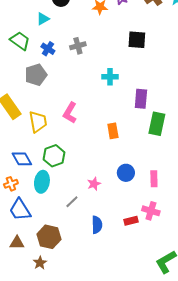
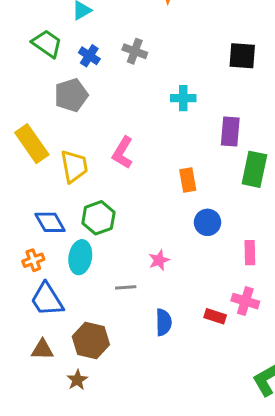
black square: (137, 40) -> (242, 56), moved
gray cross: (78, 46) -> (135, 51), turned 35
blue circle: (126, 173) -> (207, 222), moved
gray line: (72, 202) -> (126, 287), turned 40
red rectangle: (131, 221) -> (215, 316), turned 32

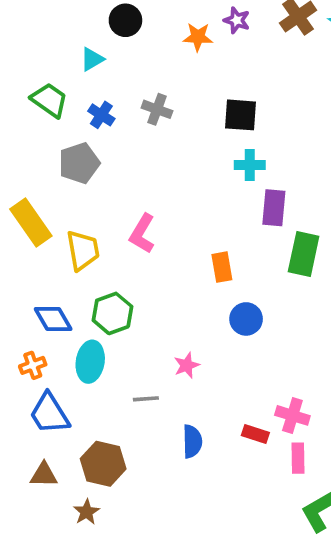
black square: (242, 56) -> (240, 115), moved
cyan cross: (183, 98) -> (250, 165), moved
pink rectangle: (250, 253) -> (298, 458), moved

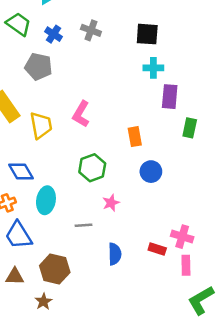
gray pentagon: (79, 163) -> (38, 67), turned 30
green rectangle: (304, 254) -> (190, 128), size x0.7
green hexagon: (112, 313) -> (92, 168), moved

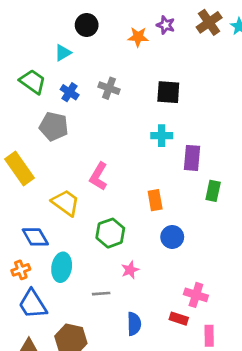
cyan cross: (153, 68) -> (162, 136), moved
yellow trapezoid: (41, 125) -> (66, 203), moved, turned -44
pink cross: (182, 237) -> (196, 295), moved

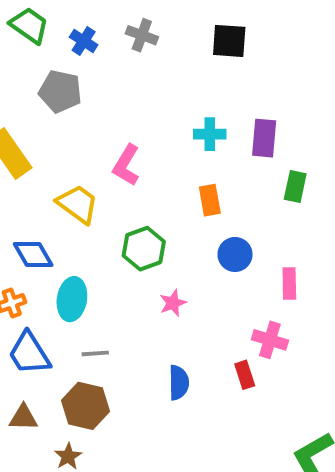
cyan cross: (162, 136) -> (210, 134), moved
gray line: (101, 294) -> (95, 353), moved
red rectangle: (179, 319) -> (245, 375), turned 54
pink rectangle: (209, 336) -> (289, 284), moved

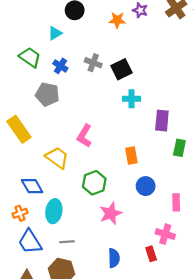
black square: (229, 41) -> (122, 69), moved, turned -30
cyan cross: (210, 134) -> (131, 99), moved
pink star: (173, 303) -> (111, 213), size x1.5

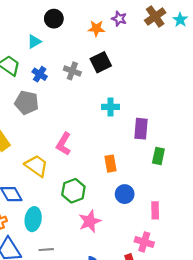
black square: (122, 69) -> (101, 62), moved

